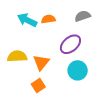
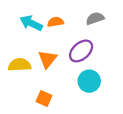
orange triangle: (41, 62) -> (47, 59), moved
orange square: (38, 86) -> (44, 99), turned -32

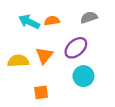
orange square: (44, 99) -> (41, 92), turned -32

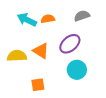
orange triangle: (44, 55) -> (41, 51), turned -36

